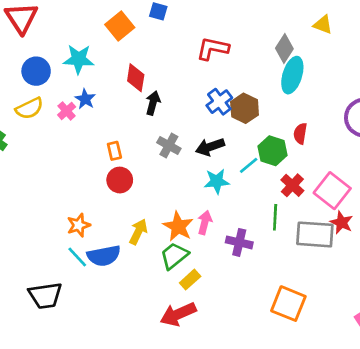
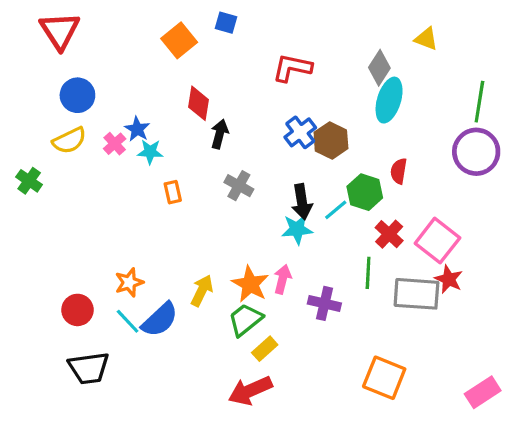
cyan star: (79, 59) -> (150, 152), moved, size x0.7
black arrow: (210, 147) -> (302, 202), moved, turned -80
red circle: (120, 180) -> (77, 310), moved
blue semicircle: (104, 256) -> (160, 320), turned -32

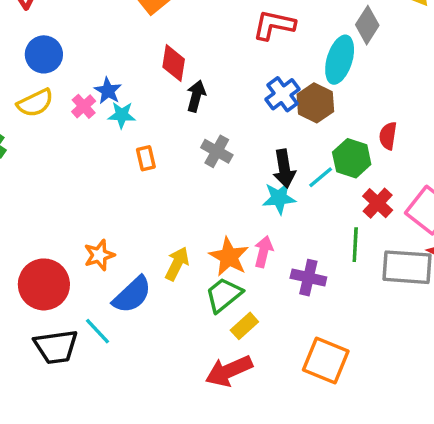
cyan ellipse: (389, 100) -> (340, 60), moved
red circle: (77, 310) -> (44, 284), size x1.5
cyan line: (128, 321) -> (97, 331), moved
orange square: (384, 378) -> (326, 361), moved

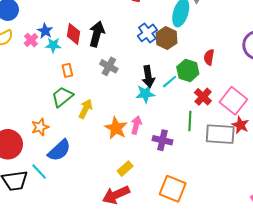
red diamond: (174, 63) -> (73, 34), moved
black arrow: (196, 96) -> (97, 34), size x1.4
yellow arrow: (177, 264) -> (86, 109), moved
green trapezoid: (224, 295) -> (62, 97), moved

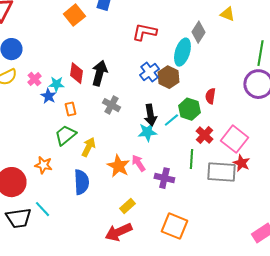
blue star: (45, 31) -> (48, 96), moved
pink arrow: (136, 125) -> (138, 163), turned -48
orange star: (40, 127) -> (43, 165), turned 30
blue semicircle: (59, 150) -> (81, 182), moved, turned -50

